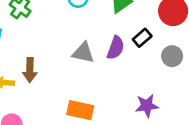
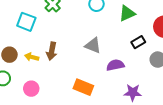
purple semicircle: (116, 48) -> (115, 65), moved, turned -132

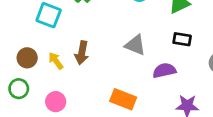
black rectangle: (138, 42) -> (182, 39), moved, turned 40
yellow arrow: (32, 57) -> (56, 61), turned 40

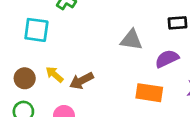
brown arrow: (82, 53) -> (81, 81), moved, turned 65
orange rectangle: (123, 99) -> (149, 93), moved

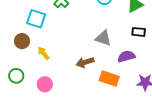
brown circle: (25, 78) -> (22, 41), moved
brown arrow: (81, 81) -> (85, 62), moved

